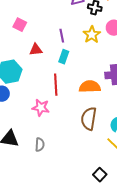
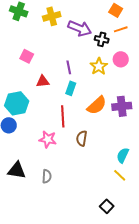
orange semicircle: (90, 87) -> (97, 105), moved, turned 140
brown semicircle: (89, 119) -> (82, 138), moved, size x0.7

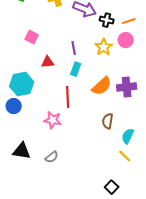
orange line: (121, 29) -> (129, 21), moved
brown semicircle: (82, 138) -> (108, 121), moved
gray semicircle: (47, 176) -> (52, 157), turned 48

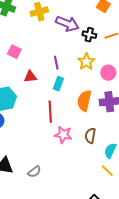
pink circle: (126, 40) -> (108, 73), moved
orange semicircle: (102, 86) -> (84, 101), turned 145
pink star: (53, 120) -> (63, 135), moved

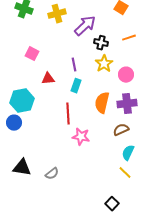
purple arrow: (67, 24) -> (85, 26), turned -65
black cross: (89, 35) -> (101, 43), moved
brown semicircle: (90, 136) -> (121, 130), moved, turned 56

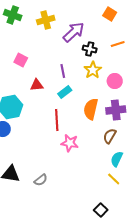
cyan rectangle: (76, 86) -> (65, 92), turned 32
brown semicircle: (121, 130) -> (110, 136), turned -35

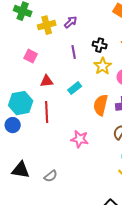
yellow cross: (46, 20) -> (47, 25), moved
purple arrow: (74, 32) -> (71, 22), moved, size x0.6
purple line: (63, 71) -> (74, 52), moved
red line: (57, 120) -> (47, 112), moved

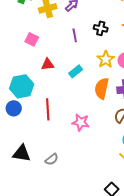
yellow star: (103, 66) -> (106, 59), moved
red line: (47, 112) -> (48, 109), moved

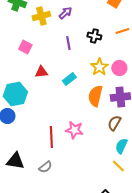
red line: (48, 109) -> (51, 137), moved

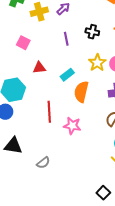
orange semicircle: (95, 96) -> (81, 92), moved
red line: (51, 137) -> (49, 112), moved
black triangle: (15, 161) -> (13, 146), moved

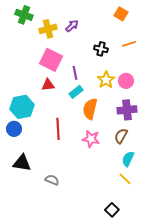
purple line: (66, 39) -> (75, 73), moved
pink square: (23, 43) -> (51, 60), moved, size x1.6
pink star: (72, 126) -> (91, 139), moved
gray semicircle: (43, 163) -> (52, 180), turned -120

